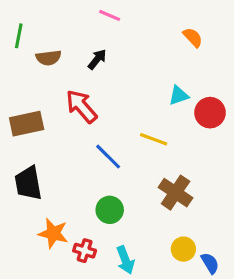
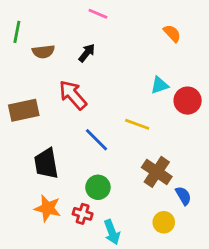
black trapezoid: (28, 183) -> (46, 164), moved
red cross: (85, 251) -> (83, 214), moved
blue semicircle: (210, 263) -> (183, 196), moved

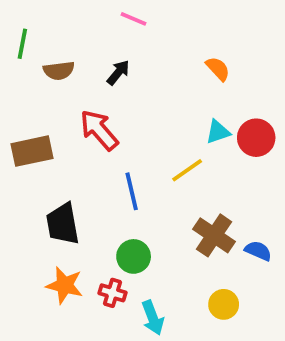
orange semicircle: (172, 33) -> (218, 69), moved
cyan triangle: (160, 85) -> (218, 132), moved
yellow line: (137, 124) -> (187, 170), turned -55
blue line: (97, 140) -> (132, 191), turned 32
blue semicircle: (183, 196) -> (258, 251), moved, turned -36

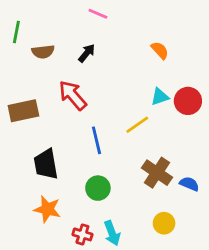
red cross: (112, 293) -> (82, 234), moved

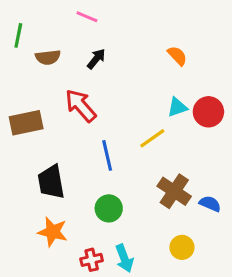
pink line: (98, 14) -> (87, 17), moved
red cross: (82, 234) -> (92, 260), turned -30

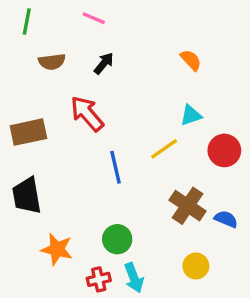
green line: (18, 35) -> (27, 22), moved
red circle: (208, 112) -> (224, 150), moved
black trapezoid: (51, 182) -> (27, 196), moved
green circle: (109, 208) -> (117, 239), moved

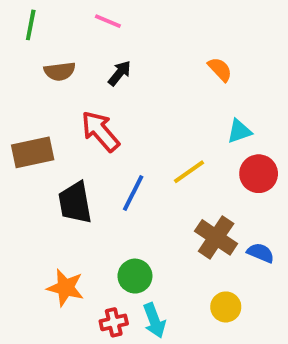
cyan triangle: (191, 115) -> (239, 131), moved
blue line: (116, 167) -> (133, 193), turned 40
black trapezoid: (27, 196) -> (75, 203), moved

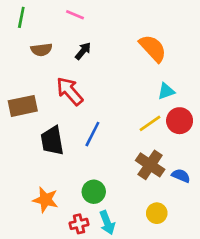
orange semicircle: (220, 69) -> (153, 48), size x1.6
yellow line: (189, 172) -> (150, 123), moved

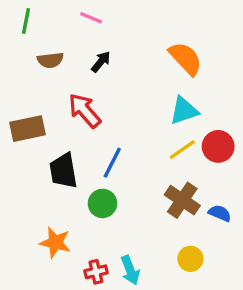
cyan triangle: (166, 91) -> (184, 111), moved, size x1.4
green circle: (94, 192) -> (102, 203), moved

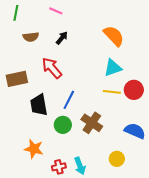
yellow line: (182, 150) -> (112, 92), turned 42
brown cross: (182, 200) -> (92, 123), moved
blue semicircle: (220, 213) -> (135, 131), size x1.5

